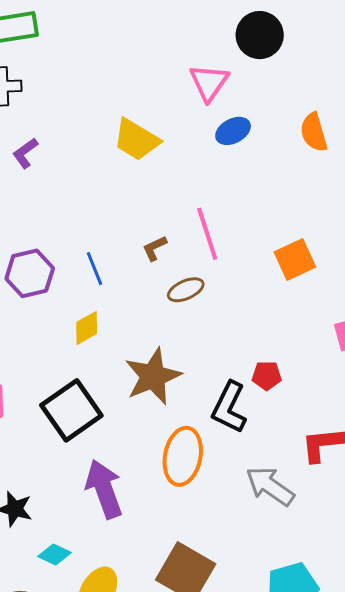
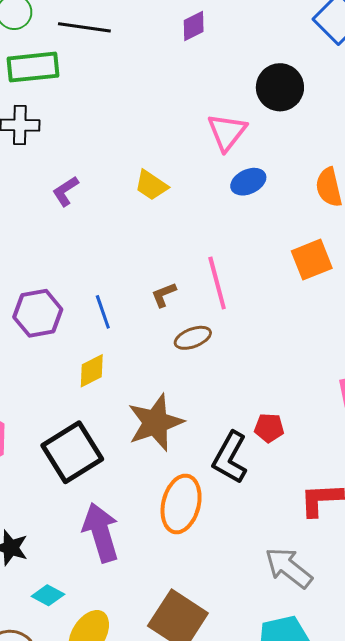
yellow trapezoid: (136, 140) -> (151, 185), size x0.7
purple L-shape: (25, 153) -> (66, 191), moved
orange square: (295, 259) -> (312, 260), moved
gray arrow: (270, 486) -> (289, 568), moved

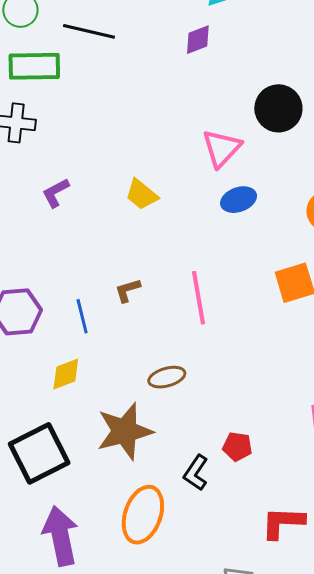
brown L-shape: (164, 295) -> (128, 290), moved
brown ellipse: (193, 338) -> (167, 377), moved
black L-shape: (230, 458) -> (196, 473), size x0.7

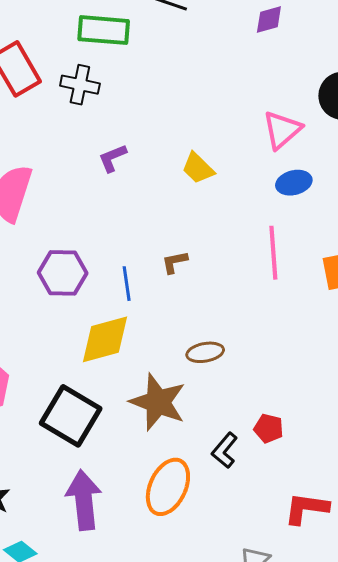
pink line: (198, 298) -> (273, 253), moved
yellow diamond: (66, 374) -> (105, 339), size x1.6
brown star: (125, 431) -> (158, 402), turned 30
black square: (39, 453) -> (71, 416), turned -38

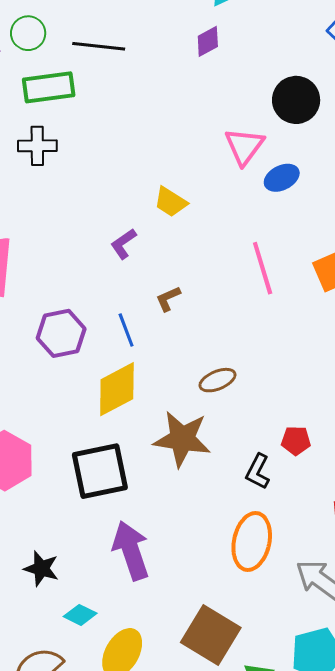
purple L-shape: (112, 158) -> (123, 244), moved
blue ellipse: (294, 183) -> (282, 178), moved
black square: (71, 416) -> (100, 471), turned -30
orange ellipse: (168, 487) -> (252, 542), moved

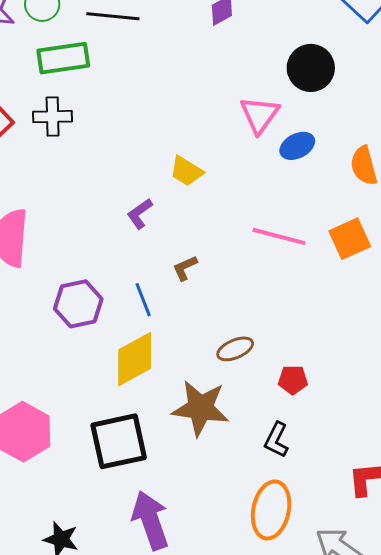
pink line: (263, 268) -> (279, 236), turned -58
red pentagon: (296, 441) -> (293, 380), moved

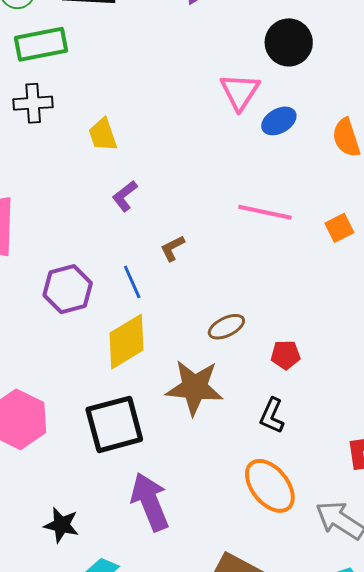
yellow trapezoid: (186, 171) -> (103, 135), moved, turned 42
orange square: (350, 239) -> (339, 228), moved, size x0.7
orange ellipse: (271, 510) -> (270, 486), turned -48

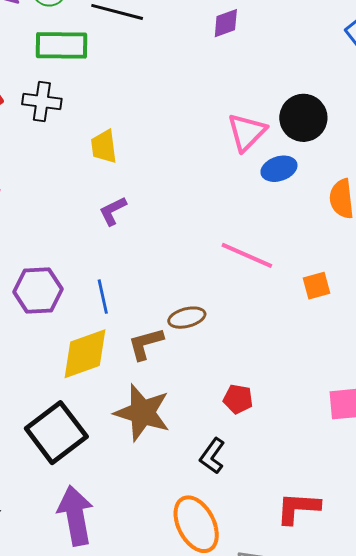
black circle: (289, 42) -> (303, 118), moved
brown L-shape: (172, 248) -> (146, 344), moved, size x1.4
brown ellipse: (226, 327) -> (187, 318), moved
black square: (114, 424) -> (56, 433), turned -34

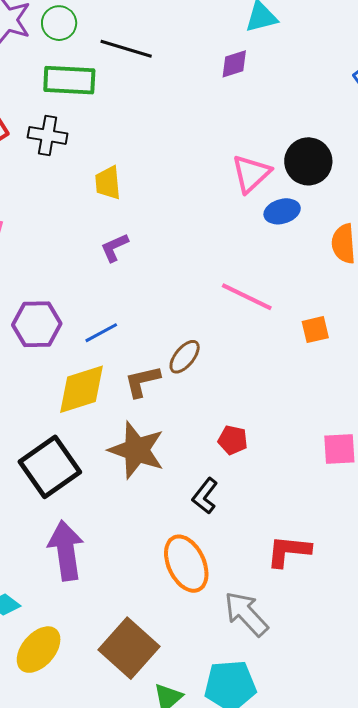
blue line: (103, 297) -> (101, 333), turned 72
brown ellipse: (187, 318) -> (185, 357), turned -39

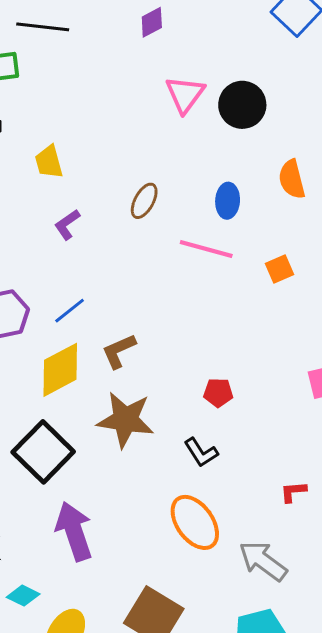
pink triangle: (251, 174) -> (185, 94), moved
blue ellipse: (282, 211) -> (228, 201), moved, turned -60
brown ellipse: (185, 357) -> (144, 201), moved
black L-shape: (205, 496) -> (201, 452), turned -60
red L-shape: (289, 551) -> (293, 492), size x0.6

